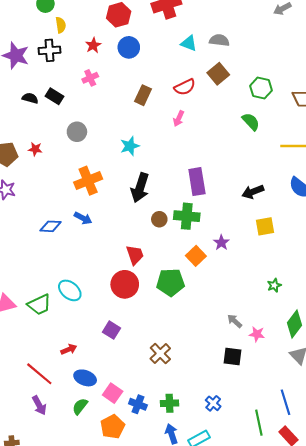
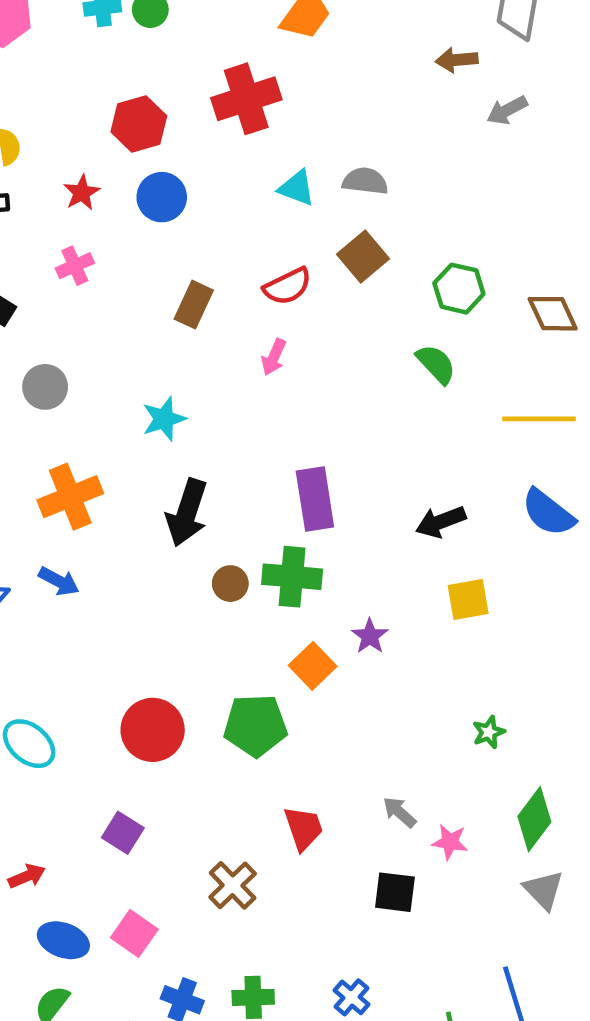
red trapezoid: (135, 255) -> (303, 828), moved
pink square: (113, 393) -> (134, 933), moved

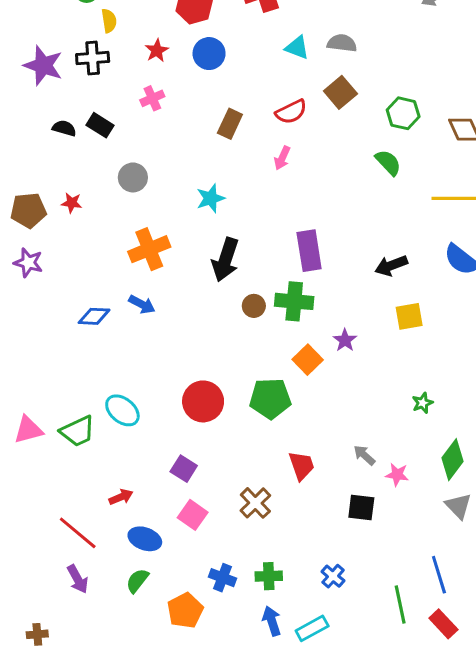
pink square: (134, 933) -> (193, 515), moved

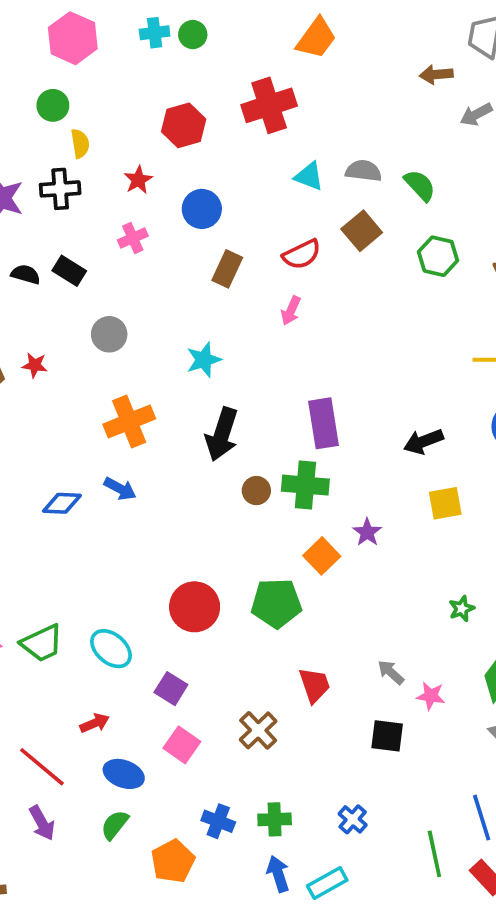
blue circle: (209, 54) -> (202, 209), moved
green semicircle: (388, 163) -> (420, 185), moved
cyan ellipse: (122, 410) -> (111, 649), moved

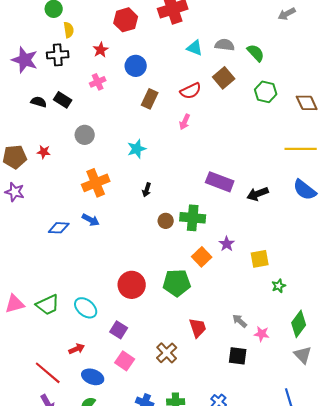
purple rectangle: (324, 423) -> (220, 182), moved, turned -60
black arrow: (222, 434) -> (147, 190), size x0.5
yellow square: (445, 503) -> (260, 259), moved

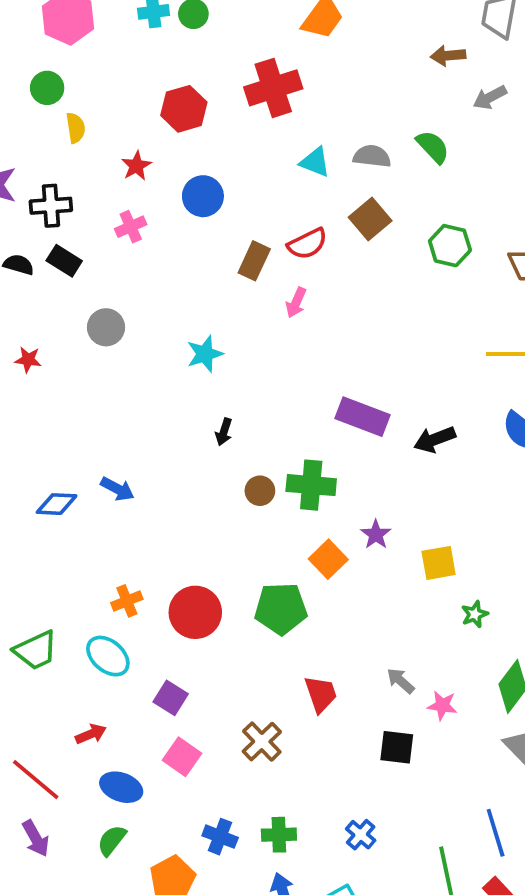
green semicircle: (256, 53) -> (433, 147), moved
black cross: (58, 55) -> (51, 206), moved
brown rectangle: (150, 99) -> (254, 261), moved
orange cross: (96, 183) -> (127, 601), moved, size x0.6

